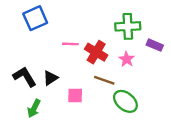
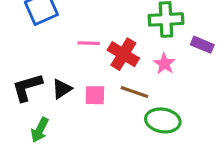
black L-shape: (25, 77) -> (27, 87), turned -75
pink square: (75, 96) -> (95, 95), moved
green ellipse: (125, 101) -> (163, 120), turned -30

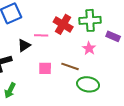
red cross: (123, 54) -> (63, 24), moved
black triangle: (62, 89) -> (24, 45), moved

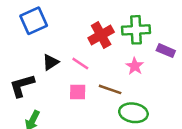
red cross: (63, 24) -> (101, 35), turned 30
pink line: (41, 35) -> (80, 64), moved, turned 32

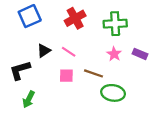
red cross: (101, 35) -> (75, 18), moved
purple rectangle: (166, 51) -> (140, 54), moved

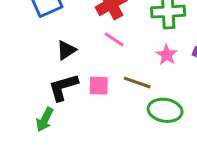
pink line: (69, 52) -> (114, 39), moved
black L-shape: (20, 70) -> (63, 87), moved

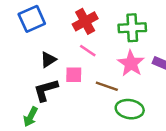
pink star: (167, 55) -> (131, 63), size x1.5
pink square: (99, 86) -> (74, 75), moved

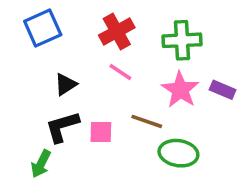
pink square: (74, 75) -> (101, 132), moved

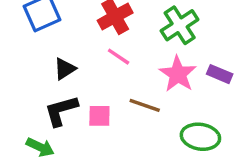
green cross: (182, 40) -> (180, 25), turned -30
green ellipse: (178, 153) -> (200, 137), moved
green arrow: (41, 164) -> (40, 147), turned -92

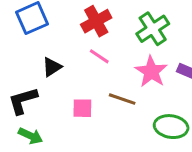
black L-shape: (61, 111) -> (23, 101), moved

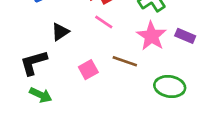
pink square: (82, 108) -> (88, 70), turned -30

